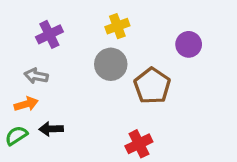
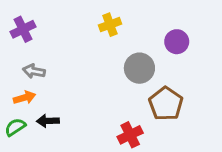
purple cross: (49, 34) -> (23, 29), moved
gray circle: (111, 64) -> (139, 68), moved
brown pentagon: (152, 86) -> (166, 104), moved

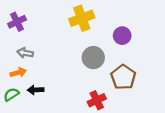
yellow cross: (110, 25) -> (82, 18), size x1.5
purple circle: (177, 42) -> (122, 36), moved
gray circle: (139, 68) -> (93, 58), moved

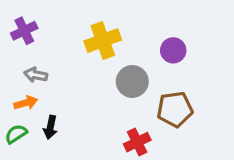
yellow cross: (82, 18) -> (103, 41), moved
brown pentagon: (123, 77) -> (175, 109), turned 30
black arrow: (36, 90) -> (50, 127), turned -77

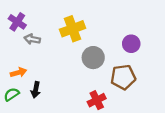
purple cross: (24, 31) -> (17, 22), turned -30
purple circle: (173, 50) -> (131, 44), moved
gray arrow: (36, 75) -> (32, 39), moved

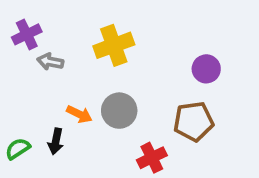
purple cross: (17, 22) -> (27, 34), turned 30
gray circle: (93, 58) -> (119, 111), moved
orange arrow: (18, 72) -> (79, 114), moved, turned 42

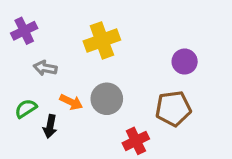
gray arrow: (50, 62) -> (45, 68), moved
green semicircle: (18, 149) -> (26, 109), moved

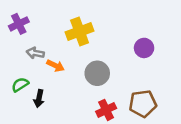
gray circle: (107, 99) -> (97, 73), moved
orange arrow: (71, 102) -> (55, 66), moved
brown pentagon: (173, 109) -> (143, 104), moved

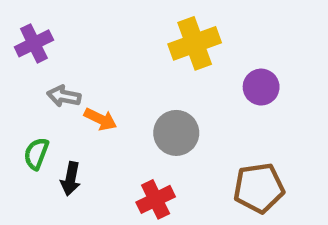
yellow cross: (80, 32) -> (195, 43), moved
green semicircle: (20, 85) -> (36, 154), turned -36
red cross: (106, 110) -> (156, 199), moved

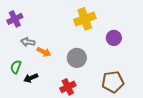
black arrow: (71, 179) -> (31, 78), turned 56

